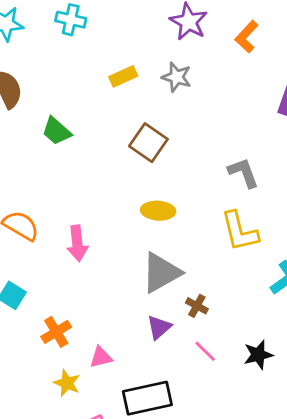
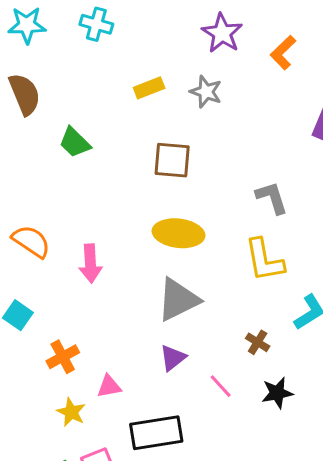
brown square: (148, 143) -> (172, 160), turned -33
yellow ellipse: (158, 211) -> (179, 233), size x1.4
brown cross: (197, 306) -> (258, 342), moved

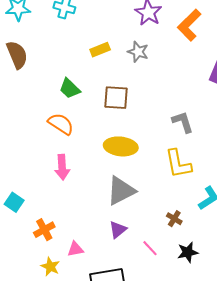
orange L-shape: (283, 53) -> (189, 25), size x1.4
green trapezoid: (75, 142) -> (70, 89), moved
orange semicircle: (31, 241) -> (61, 124), moved

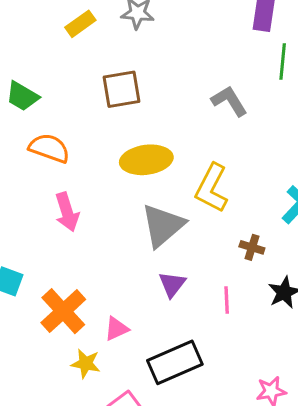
green trapezoid: (70, 89) -> (22, 96), moved
yellow L-shape: (178, 164) -> (212, 188), moved, turned 52
orange cross: (44, 230) -> (63, 311), size x1.4
pink line: (150, 248) -> (227, 300), turned 54

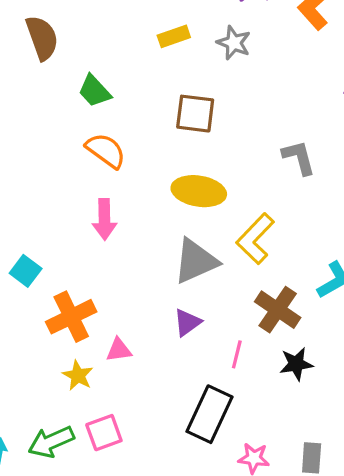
brown cross: (252, 247) -> (278, 310), size x1.8
black rectangle: (175, 362) -> (210, 414), moved, turned -58

